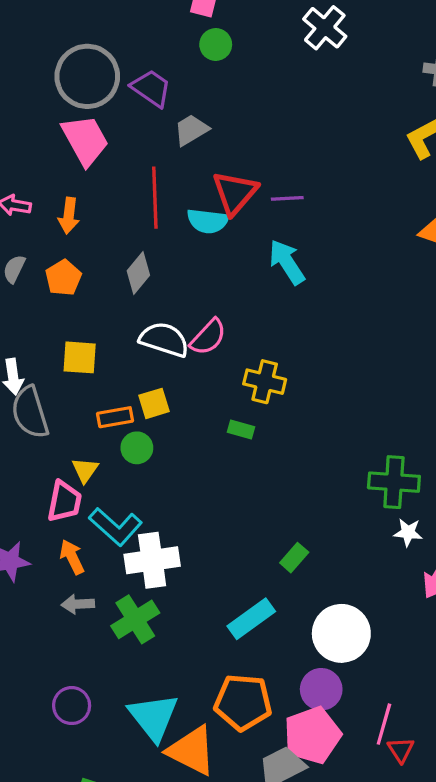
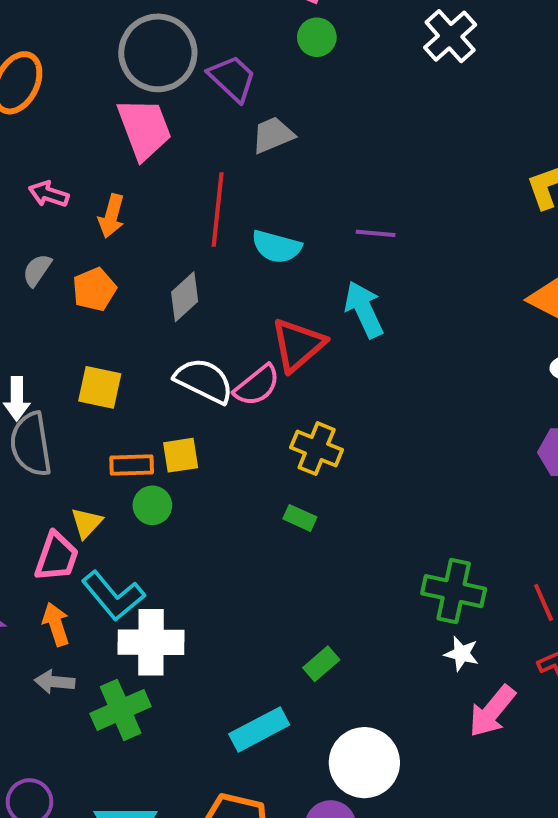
red triangle: (235, 193) -> (298, 345), moved
green rectangle: (241, 429) -> (300, 518), moved

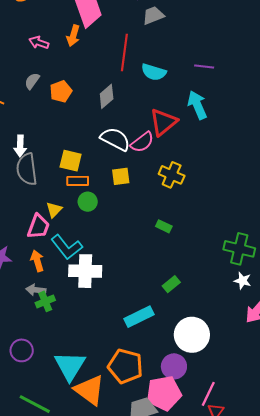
orange arrow: (111, 216) -> (73, 36), moved
yellow square: (100, 387) -> (71, 161), moved
yellow square: (181, 455) -> (121, 176), moved
green rectangle: (300, 518) -> (164, 226), moved
green cross: (121, 710) -> (45, 301), moved, size x0.7

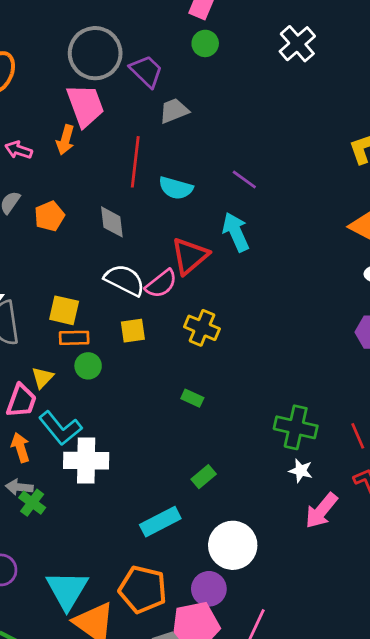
purple line: (204, 67) -> (244, 180), turned 30
gray diamond: (107, 96) -> (112, 222), turned -55
green cross: (45, 301) -> (32, 503), turned -30

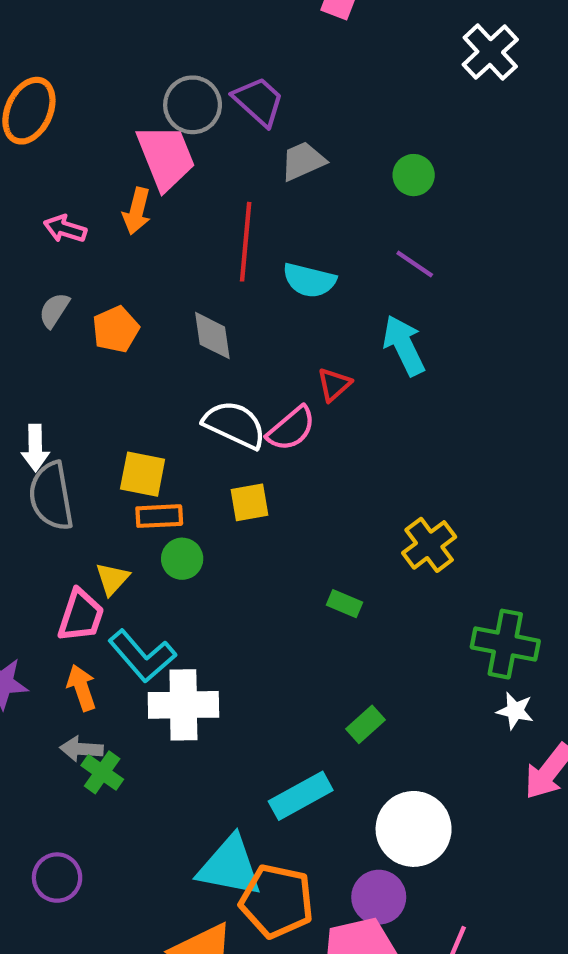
green circle: (205, 43) -> (414, 175), moved
gray circle: (95, 53) -> (193, 105), moved, size x0.7
red triangle: (190, 256) -> (334, 384), size x0.6
yellow cross: (202, 328) -> (429, 545), moved, turned 32
cyan triangle: (67, 590) -> (230, 866), moved, turned -48

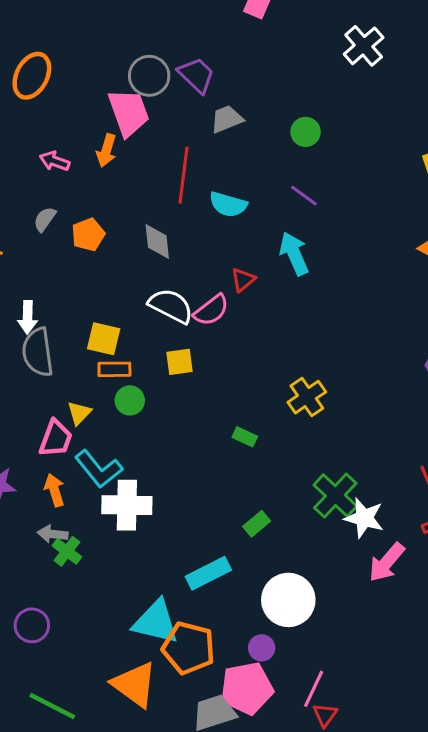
green cross: (505, 644) -> (335, 496), moved, turned 30
white star: (515, 711) -> (364, 518), size x1.5
purple circle: (379, 897) -> (262, 648), size x0.7

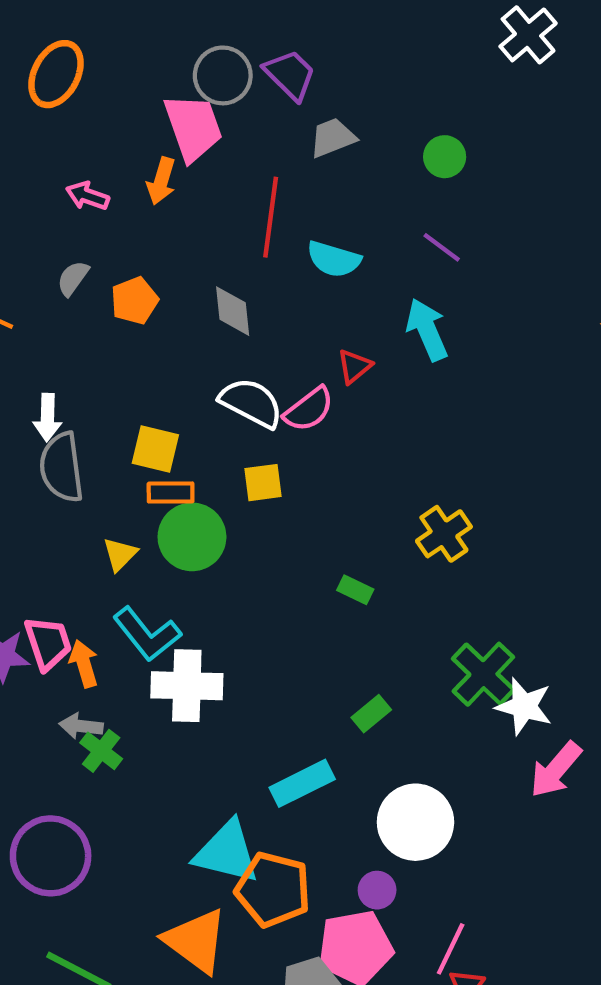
green circle: (130, 400) -> (192, 537), size x1.6
pink trapezoid: (56, 439) -> (48, 643), moved, turned -39
purple circle: (32, 625) -> (51, 856), size x1.6

